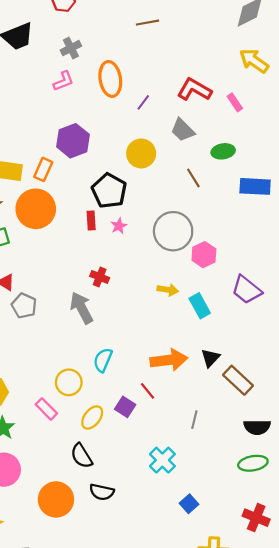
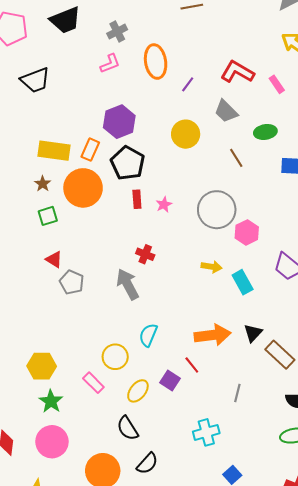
black pentagon: (109, 191) -> (128, 163), moved
cyan cross: (162, 460) -> (206, 432), turned 30
black semicircle: (102, 492) -> (147, 463), turned -60

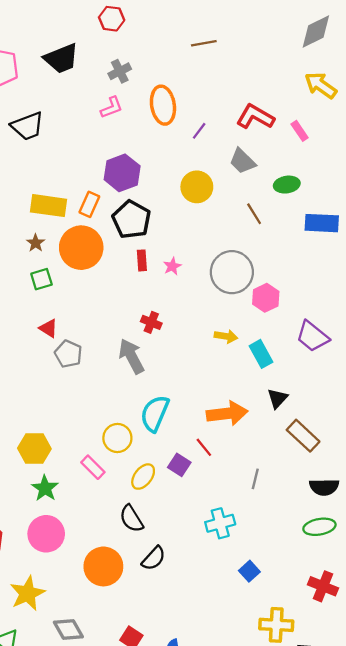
black triangle: (253, 333) -> (277, 398), moved
cyan semicircle: (148, 335) -> (155, 413), size x1.4

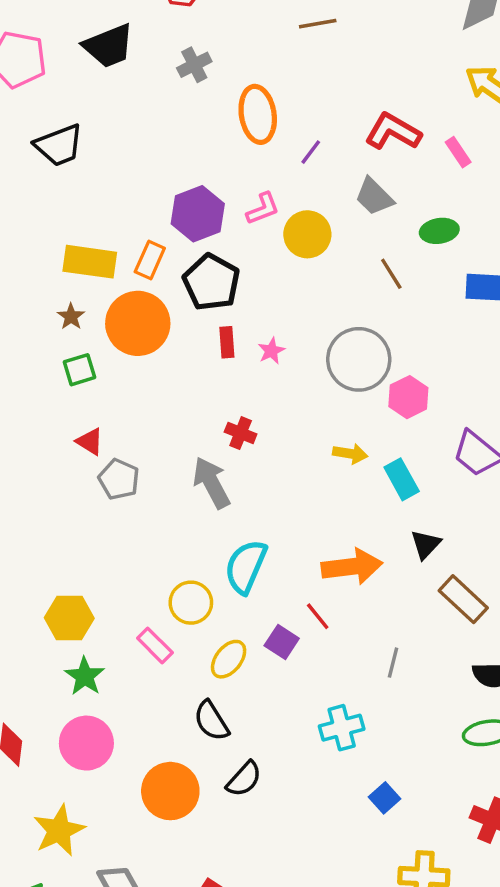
pink L-shape: (112, 107) -> (263, 209), moved

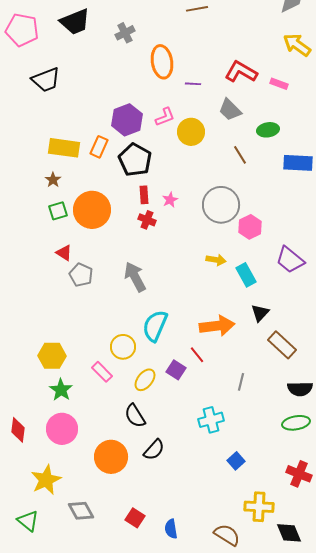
purple line: (311, 152) -> (193, 84), turned 56
pink rectangle: (458, 152) -> (279, 84), turned -36
orange circle: (138, 323) -> (92, 210), moved
red cross: (241, 433) -> (147, 220), moved

